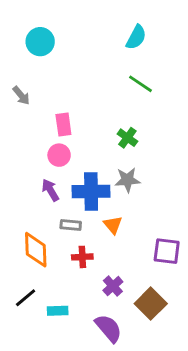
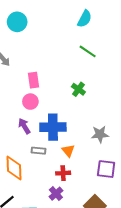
gray star: (127, 180) -> (100, 134), moved
red cross: (82, 257) -> (63, 173), moved
purple cross: (113, 286) -> (56, 194), moved

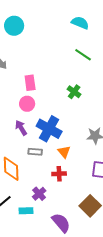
cyan semicircle: (85, 19) -> (80, 23), turned -96
blue cross: (53, 127) -> (49, 129), turned 30
purple cross: (56, 194) -> (39, 194), moved

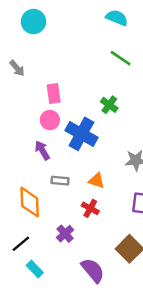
blue cross: (49, 129) -> (81, 134), moved
orange triangle: (64, 152) -> (97, 181), turned -32
red cross: (59, 174) -> (90, 208), turned 32
cyan rectangle: (26, 211) -> (35, 269), moved, turned 48

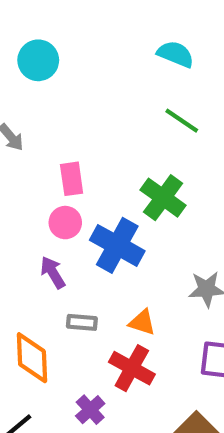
green cross: (109, 105) -> (163, 198), size x1.5
red cross: (90, 208) -> (132, 368), size x1.5

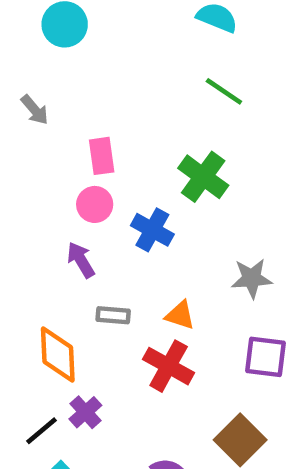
blue cross: (117, 245) -> (152, 230), size x0.7
purple cross: (90, 410) -> (85, 412), moved

